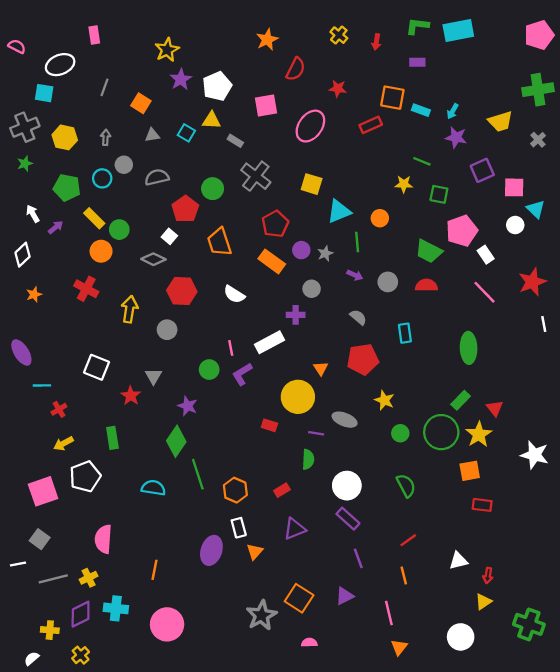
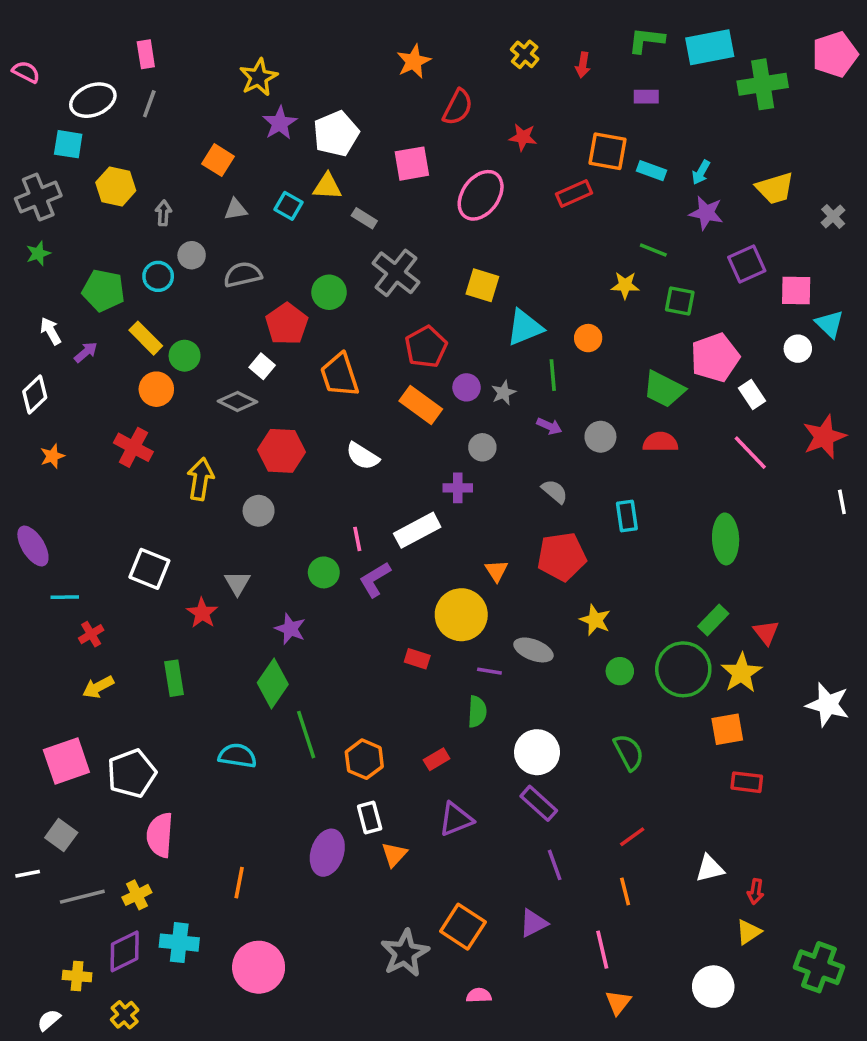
gray line: (104, 87) -> (149, 104), moved
green cross: (538, 90) -> (763, 84), moved
yellow hexagon: (65, 137) -> (116, 186), moved
white pentagon: (85, 476) -> (132, 773), moved

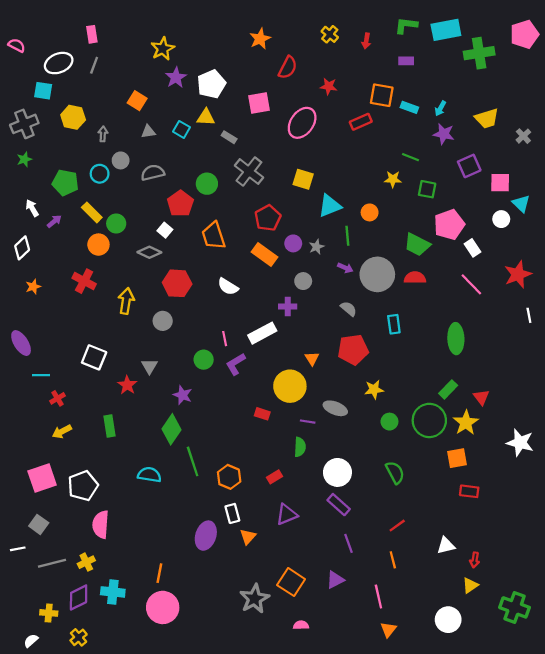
gray circle: (600, 437) -> (377, 274), size x1.8
yellow star: (595, 620) -> (374, 389), turned -30
orange line: (239, 883) -> (159, 573), moved

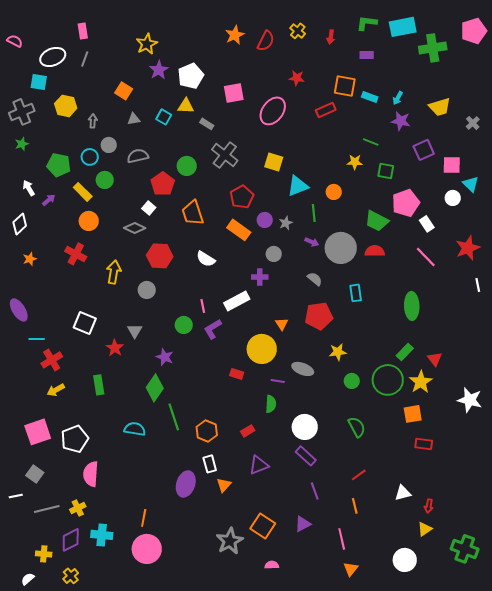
red semicircle: (288, 67) -> (266, 41), moved
green circle: (116, 224) -> (105, 180), moved
red cross: (58, 398) -> (52, 360), size x1.5

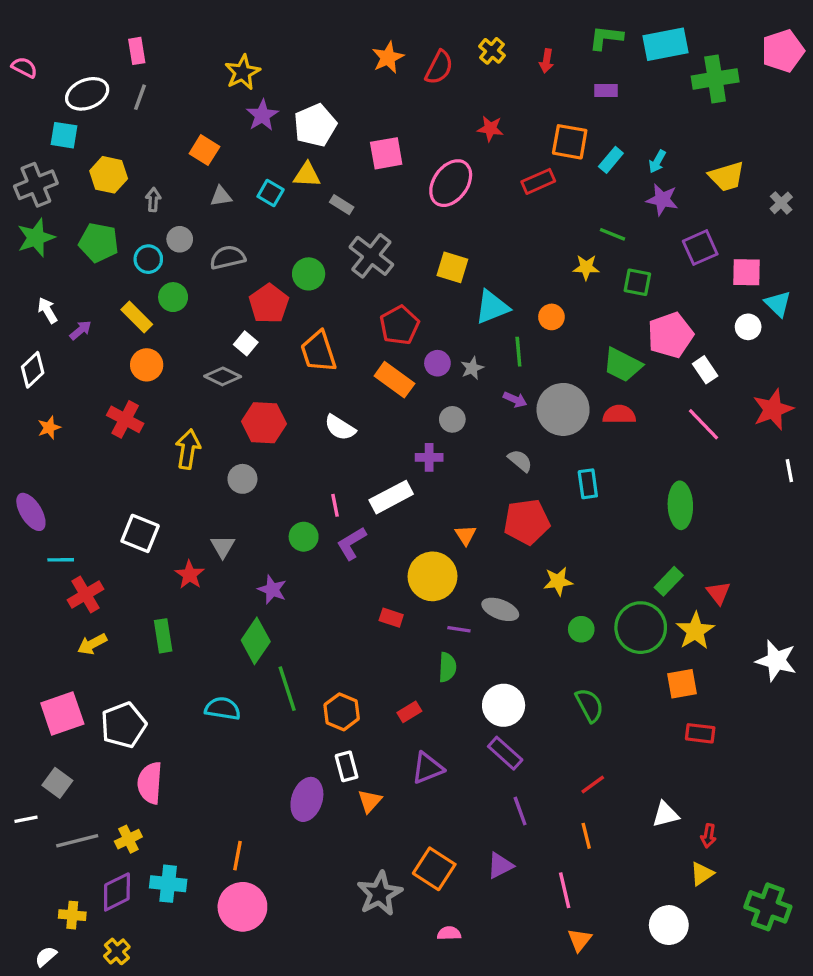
cyan rectangle: (370, 97) -> (611, 160), turned -70
green star: (22, 144) -> (36, 238), size x1.6
green pentagon: (59, 165) -> (99, 243), moved

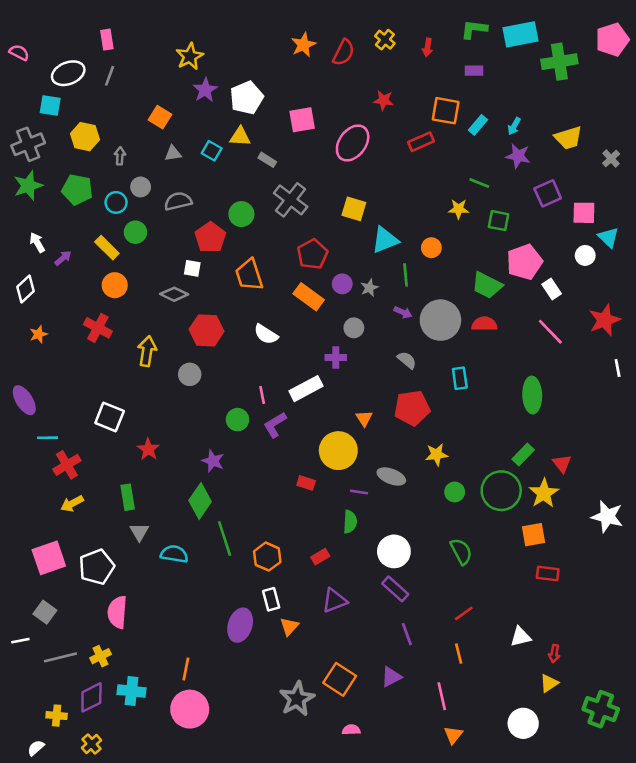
white square: (246, 343) -> (192, 268), turned -30
gray triangle: (223, 547) -> (139, 532), moved

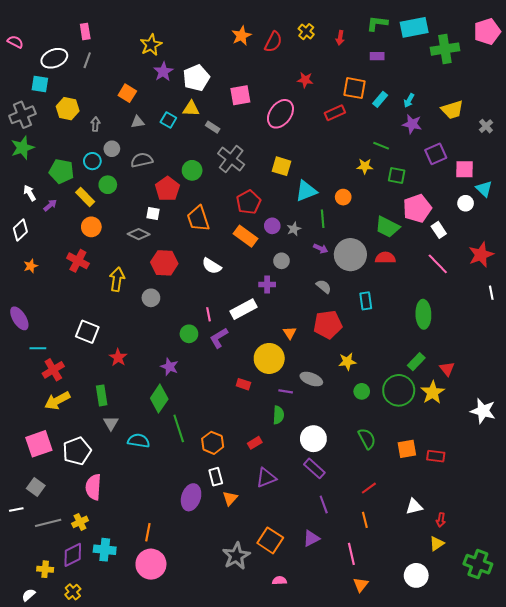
green pentagon: (77, 190) -> (61, 171), moved
yellow arrow: (72, 504) -> (57, 401), size x1.4
orange square: (533, 535) -> (407, 449), moved

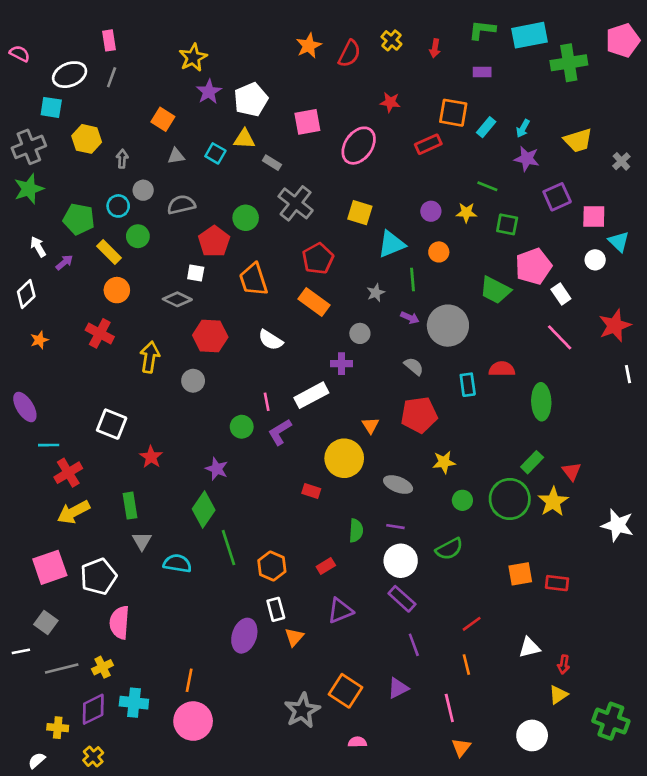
purple circle: (272, 226) -> (431, 211), moved
red semicircle: (385, 258) -> (502, 369), moved
purple line: (286, 391) -> (395, 527), moved
green semicircle: (367, 439) -> (449, 549), moved, turned 90

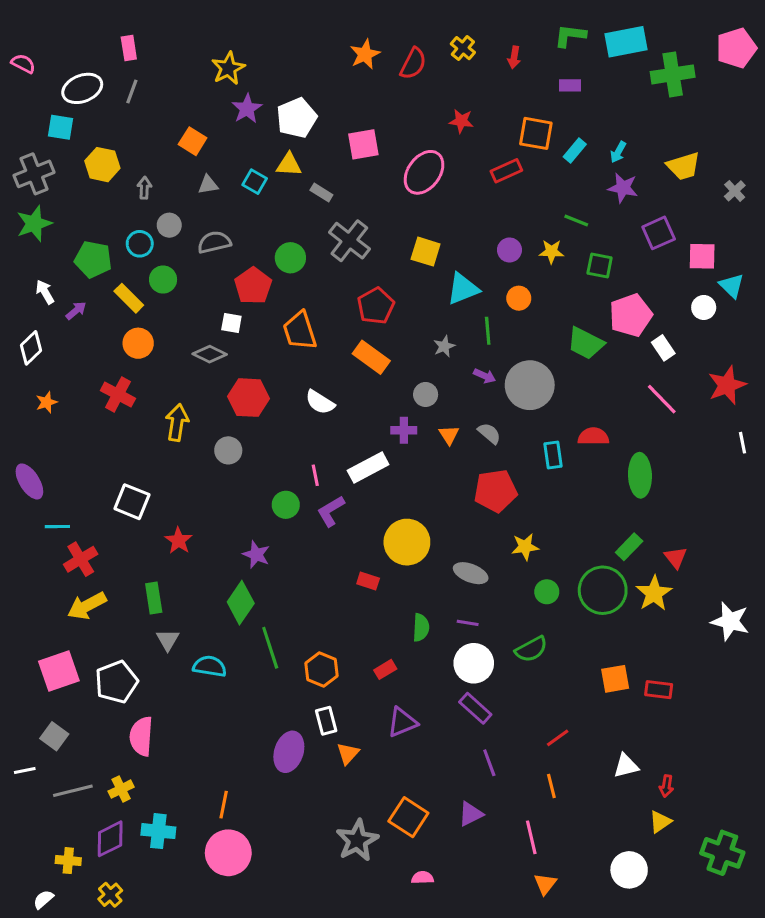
orange triangle: (370, 425) -> (449, 435), moved

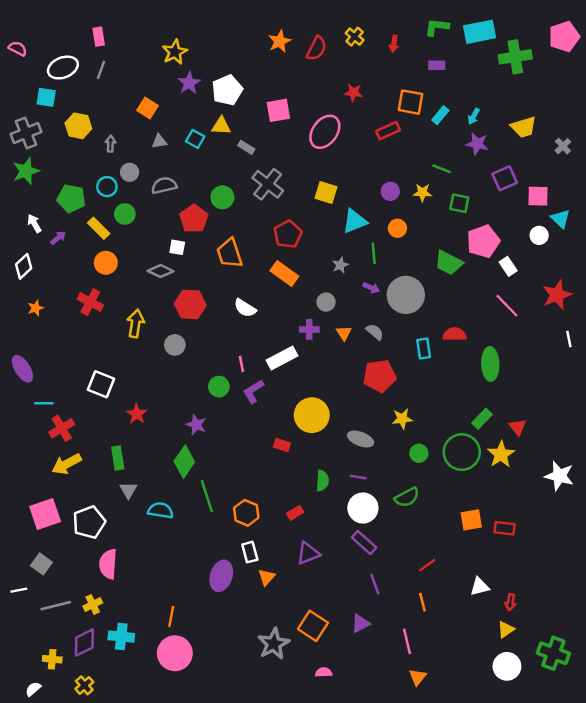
white circle: (629, 870) -> (507, 666), moved

